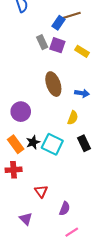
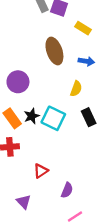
yellow rectangle: (82, 51) -> (83, 28), moved
red triangle: (41, 191) -> (41, 171), turned 32

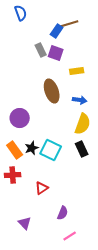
yellow rectangle: (83, 28) -> (77, 71), turned -40
yellow semicircle: (76, 89) -> (83, 124), moved, size x1.5
red triangle: (41, 171) -> (42, 188), moved

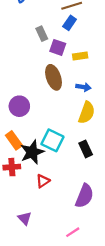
blue rectangle: (57, 31) -> (70, 23), moved
purple square: (56, 53) -> (58, 47), moved
black star: (32, 148) -> (32, 152), moved, size x1.6
black rectangle: (82, 149) -> (86, 149), moved
purple semicircle: (63, 213) -> (84, 196), moved, size x1.6

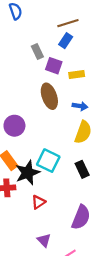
purple triangle: (25, 218) -> (44, 240), moved

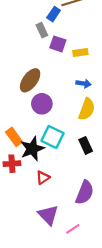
blue rectangle: (66, 41) -> (54, 14), moved
brown ellipse: (49, 96) -> (30, 80), moved, turned 55
purple circle: (14, 126) -> (42, 104), moved
purple triangle: (44, 240) -> (48, 215), size x1.5

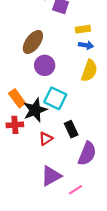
yellow rectangle: (80, 52) -> (83, 29), moved
black rectangle: (86, 145) -> (71, 129), moved
purple triangle: (48, 215) -> (51, 176), turned 45

